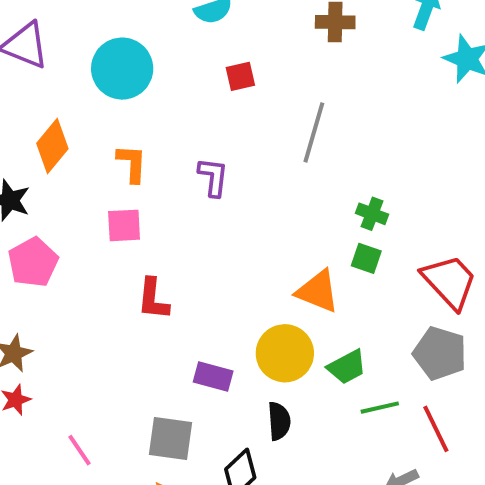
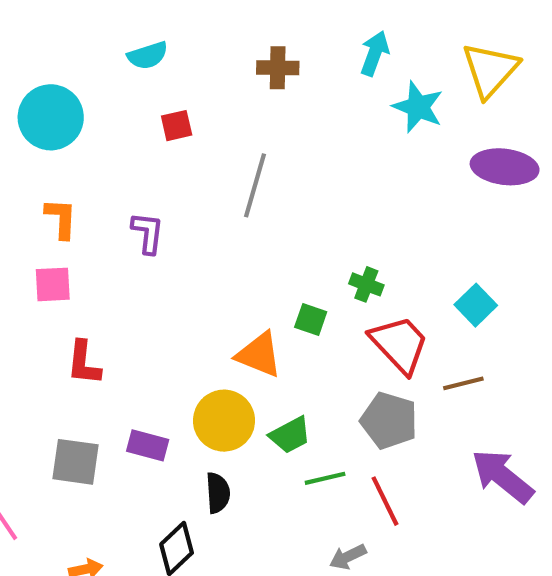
green cross: (372, 214) -> (366, 284), moved
gray square: (171, 439) -> (75, 462), moved

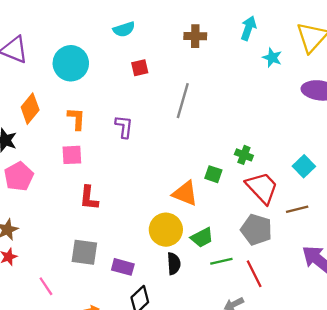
cyan star: (418, 107) -> (272, 58), size x0.7
purple rectangle: (148, 445) -> (123, 267), moved
black semicircle: (218, 493) -> (174, 264), moved

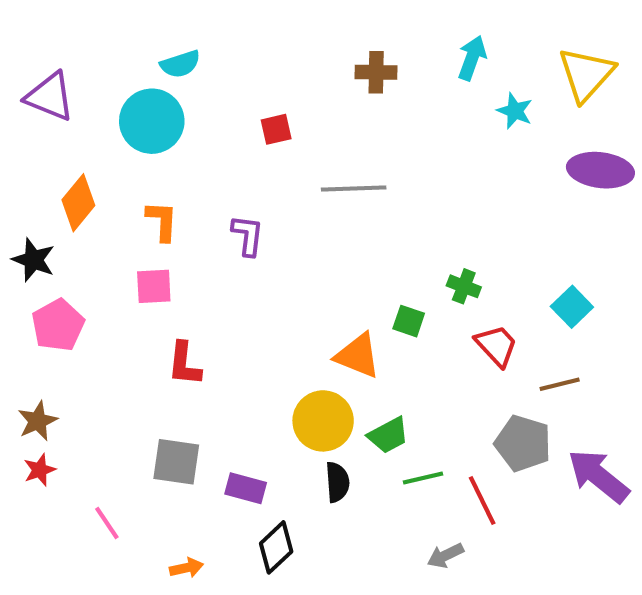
cyan semicircle: (124, 29) -> (180, 64), moved
gray line: (183, 101) -> (354, 188), turned 72
red trapezoid: (262, 188) -> (496, 345), size x0.7
gray pentagon: (256, 230) -> (523, 443), moved

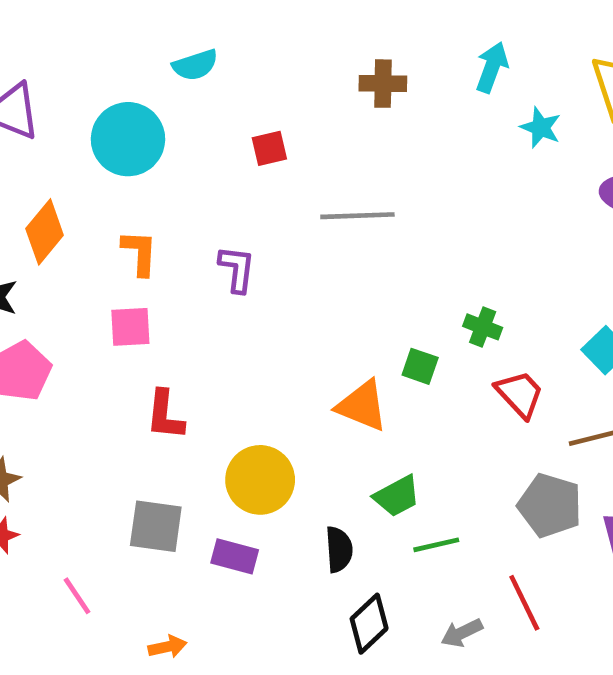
cyan semicircle: (180, 64) -> (195, 65), moved
yellow circle: (323, 421) -> (260, 480), moved
red line: (482, 500) -> (524, 603), moved
black diamond: (276, 547) -> (369, 624), moved

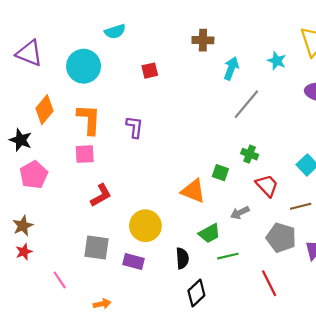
cyan arrow: (492, 67) -> (231, 68), moved
gray line: (357, 216) -> (246, 104), moved, turned -48
orange L-shape: (140, 253) -> (89, 119), size x1.4
red L-shape: (165, 415) -> (101, 195), turned -125
gray arrow: (462, 633) -> (240, 213), moved

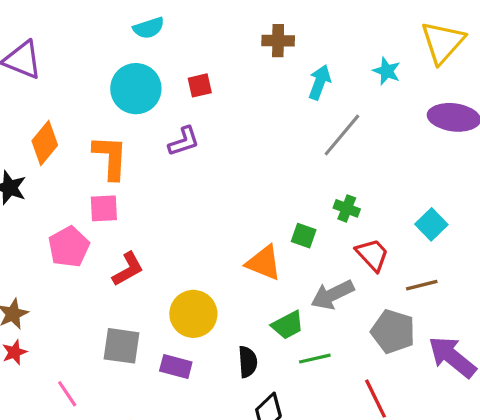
cyan circle: (84, 66) -> (136, 89), moved
purple L-shape: (135, 127) -> (184, 141), moved, turned 65
pink pentagon: (34, 175) -> (69, 247), moved
gray arrow: (240, 213) -> (332, 295), size x1.5

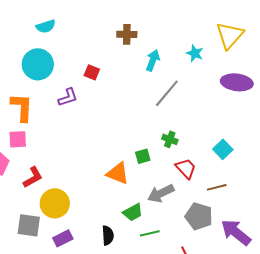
red square: (200, 85) -> (92, 72), moved, turned 35
green square: (304, 236) -> (143, 156), turned -35
yellow circle: (193, 314) -> (55, 203), moved
purple rectangle: (176, 367) -> (63, 238), turned -42

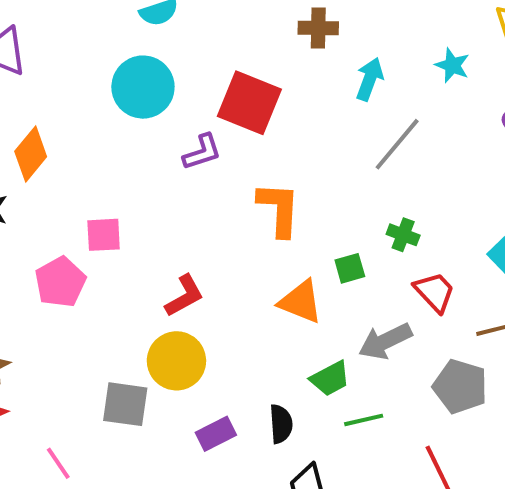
red square: (92, 72) -> (249, 103), size x2.0
orange L-shape: (22, 107) -> (279, 209), moved
red L-shape: (33, 177) -> (184, 296), moved
purple rectangle: (63, 238) -> (216, 434), moved

